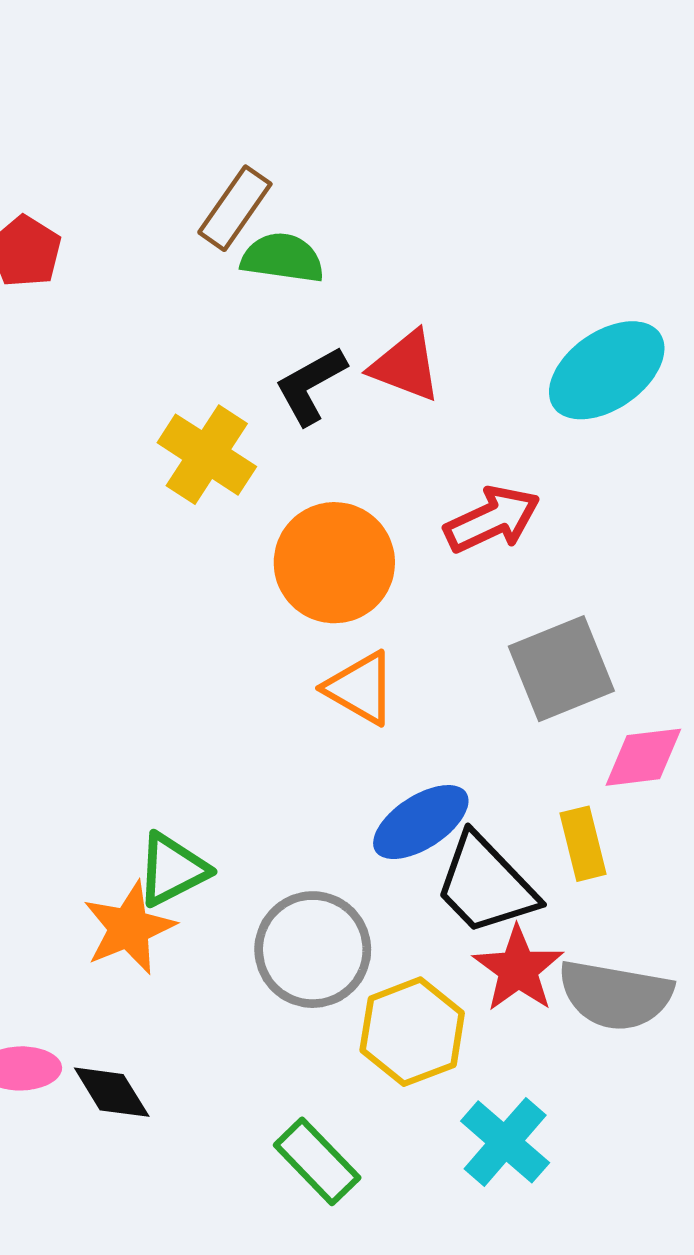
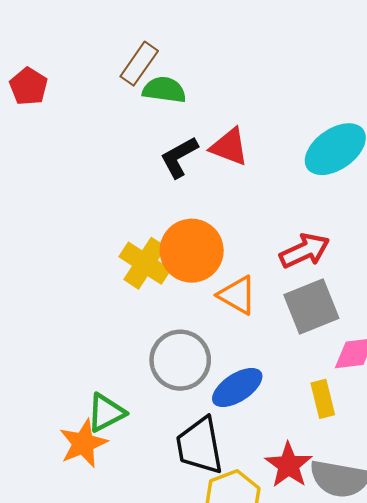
yellow cross: (207, 455) -> (145, 263), moved
red arrow: (492, 519) -> (305, 251), moved
orange triangle: (360, 688) -> (237, 295), moved
black trapezoid: (486, 885) -> (200, 446), moved, turned 34
gray circle: (313, 950) -> (180, 360), moved

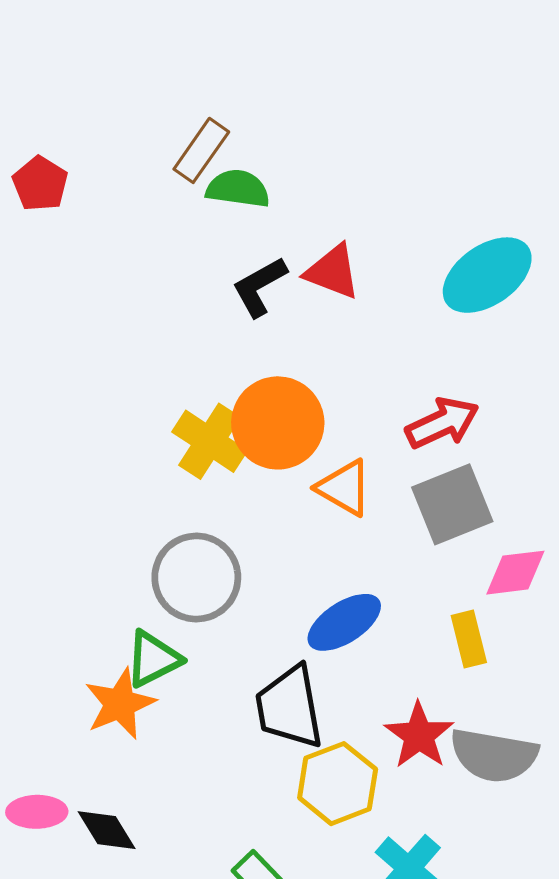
gray circle: (180, 360) -> (196, 578), moved

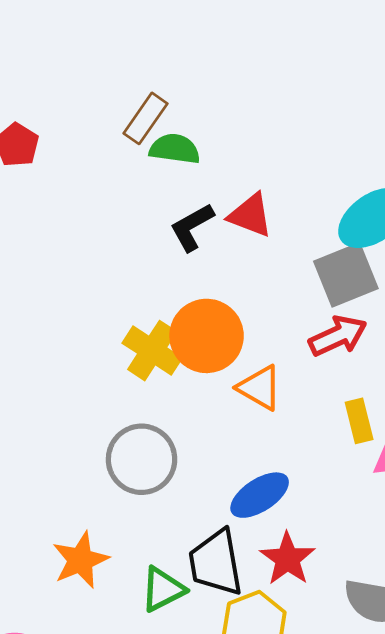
gray square: (452, 504) -> (346, 275), moved
yellow rectangle: (469, 639) -> (359, 421), moved
green triangle: (153, 659) -> (163, 589), moved
red star: (419, 735) -> (287, 559), moved

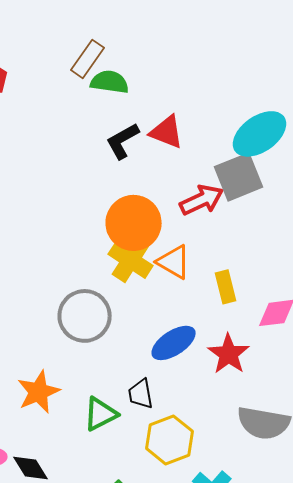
red arrow: (338, 336) -> (202, 200), moved
yellow cross: (152, 351) -> (131, 260), moved
yellow rectangle: (359, 421) -> (226, 287), moved
red star: (287, 559) -> (229, 354), moved
black trapezoid: (216, 563) -> (141, 394), size x0.6

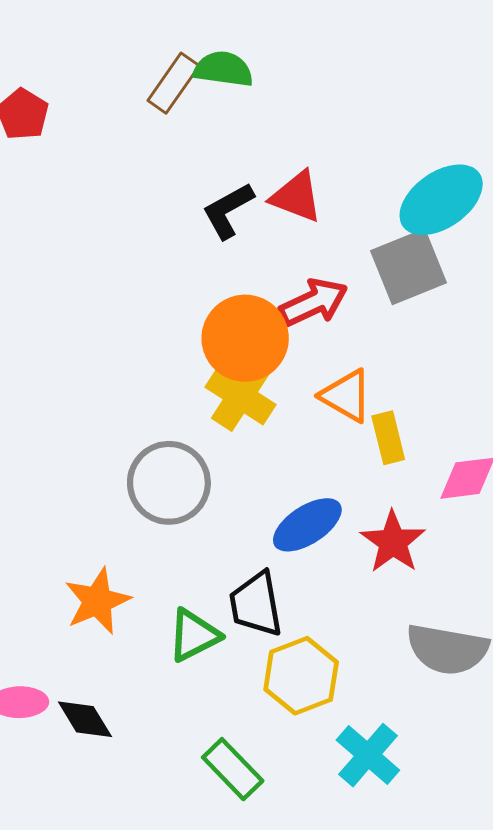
green semicircle: (110, 82) -> (223, 69), moved
red arrow: (202, 200) -> (314, 302), moved
orange triangle: (174, 262) -> (346, 396), moved
black trapezoid: (141, 394) -> (256, 604), size x1.4

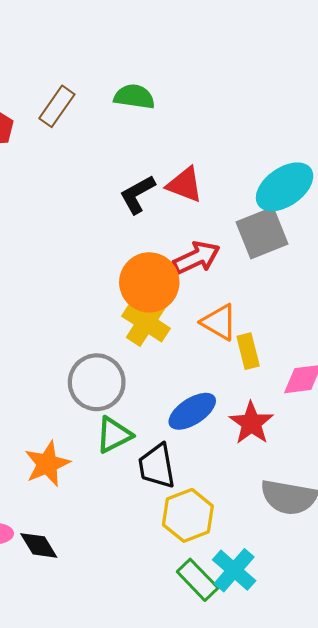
brown rectangle: (174, 83) -> (57, 106), moved
green triangle: (194, 635) -> (114, 435), moved
green rectangle: (233, 769) -> (198, 580), moved

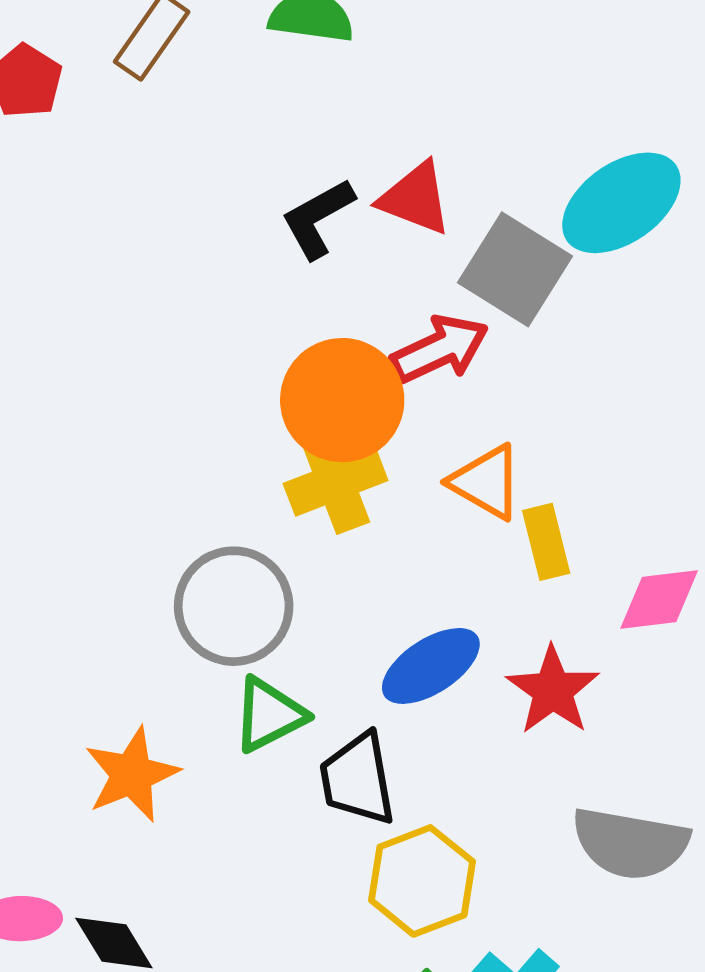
gray square: (262, 233) -> (515, 269), moved, turned -36
yellow cross: (146, 322) -> (336, 482), turned 36

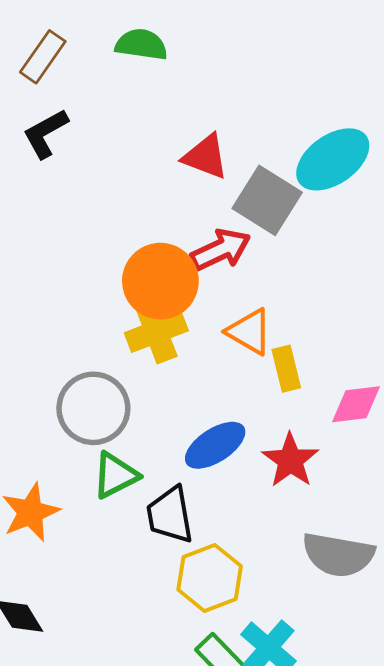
black L-shape: (318, 218) -> (46, 133), moved

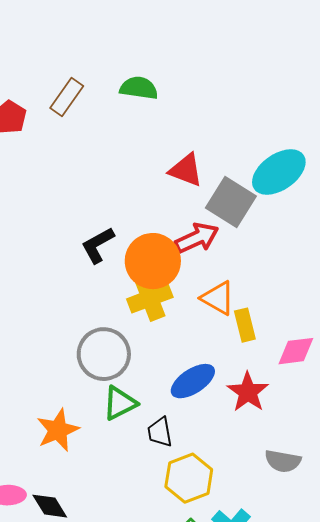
black L-shape: (46, 133) -> (98, 245), moved
black trapezoid: (170, 515) -> (160, 432), size x0.7
gray semicircle: (338, 555) -> (283, 461), size x0.7

